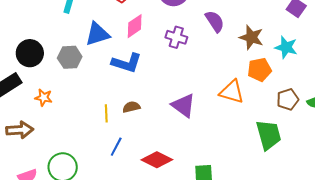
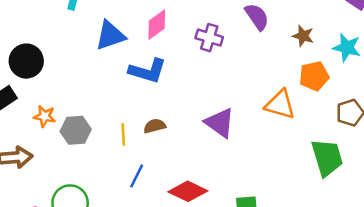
brown star: (251, 37) -> (303, 36), size x0.7
gray hexagon: (70, 57) -> (76, 130), moved

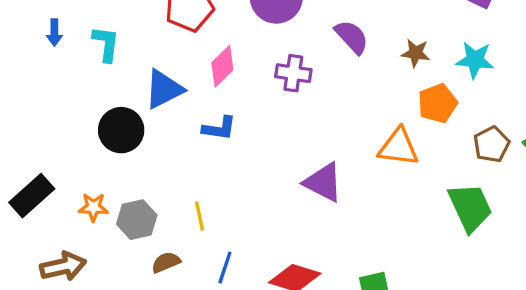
black circle: (26, 61) -> (121, 130), moved
blue L-shape: (148, 71) -> (219, 128), size x0.7
brown semicircle: (155, 126) -> (166, 262), moved

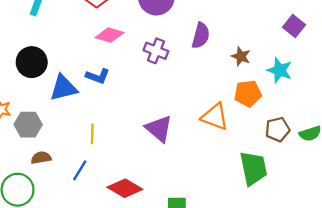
purple semicircle: (352, 37) -> (201, 36), turned 45
pink diamond: (222, 66) -> (109, 35), turned 48
blue triangle: (164, 89) -> (63, 88), moved
yellow line: (200, 216) -> (92, 134), moved

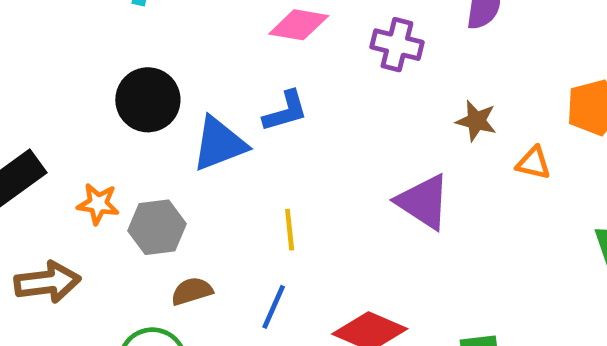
brown star: (241, 56) -> (476, 121), moved
blue L-shape: (98, 76) -> (285, 111), turned -30
orange triangle: (215, 117) -> (534, 163), size x0.6

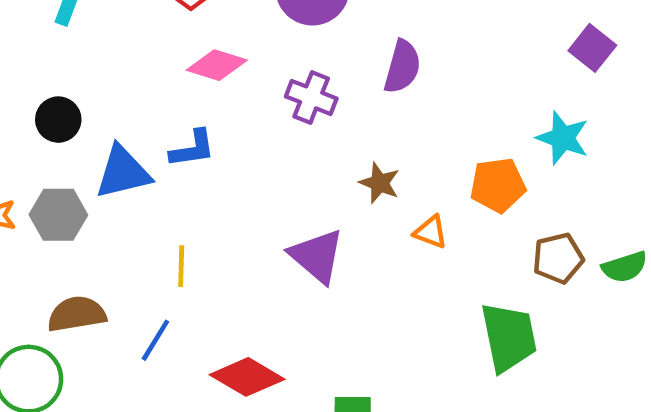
black circle: (148, 100) -> (58, 120), size x0.7
gray hexagon: (157, 227) -> (58, 215), moved
brown semicircle: (192, 291) -> (77, 314), size x1.4

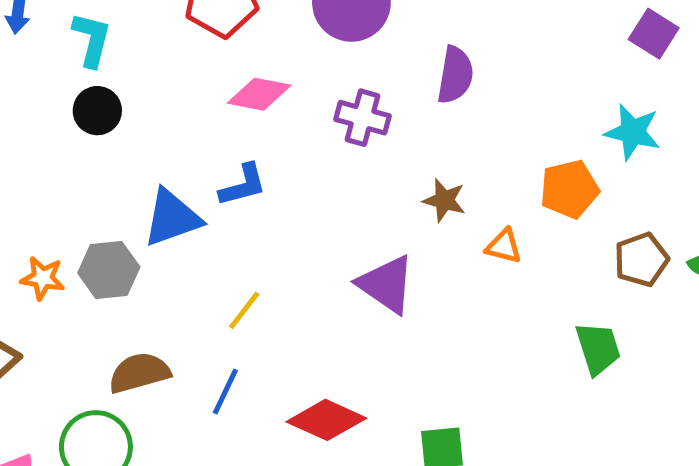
black circle: (58, 120) -> (97, 111), moved
yellow line: (181, 266) -> (244, 310), turned 42
green trapezoid: (509, 337) -> (598, 348), size x0.7

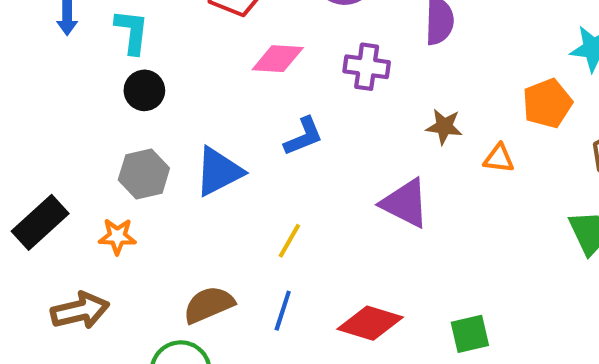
blue L-shape: (243, 185) -> (304, 136), moved
gray hexagon: (109, 270) -> (144, 174), moved

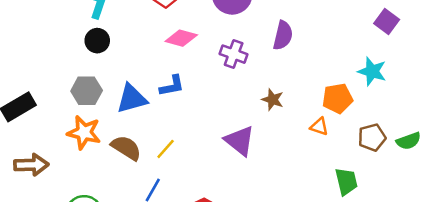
blue L-shape: (304, 136) -> (172, 86), moved
orange triangle: (499, 158) -> (319, 127), moved
orange star: (117, 236) -> (84, 132), moved, size x1.5
brown semicircle: (209, 305) -> (126, 148), moved, turned 44

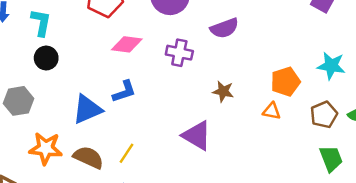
purple semicircle: (283, 35) -> (224, 28), turned 64
cyan star: (372, 71) -> (331, 66), moved
gray hexagon: (87, 91) -> (19, 101), moved
green trapezoid: (346, 182) -> (331, 159), moved

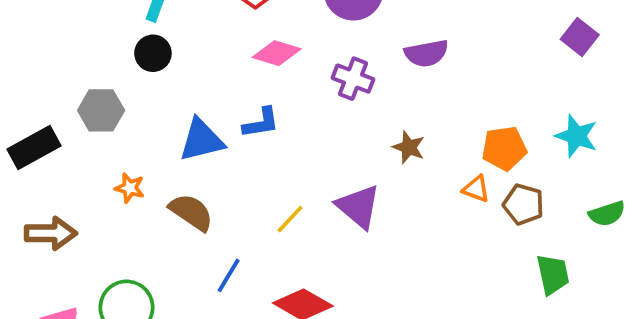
brown pentagon: (324, 115) -> (523, 204), moved, turned 30
orange star: (46, 148) -> (130, 188), size x0.6
yellow line: (126, 153) -> (290, 219), moved

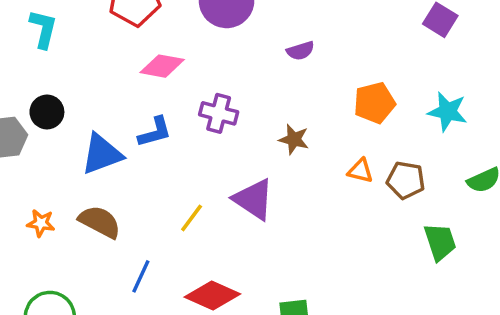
black circle: (153, 53) -> (47, 112), moved
purple semicircle: (426, 53) -> (300, 51), size x0.7
purple cross: (353, 79) -> (219, 113), moved
orange pentagon: (504, 148) -> (374, 103), moved
orange star: (130, 188) -> (41, 223), moved

